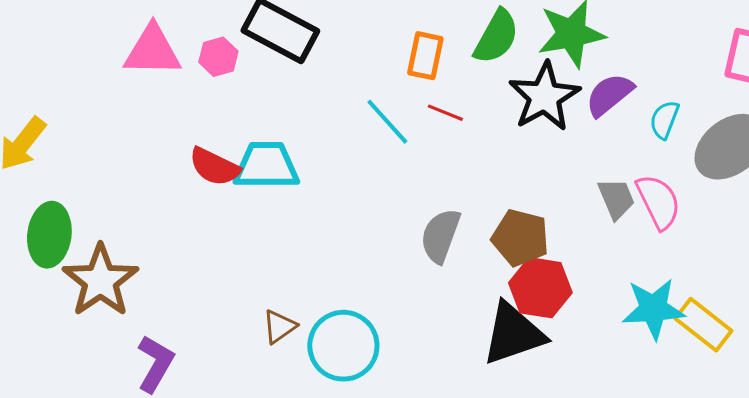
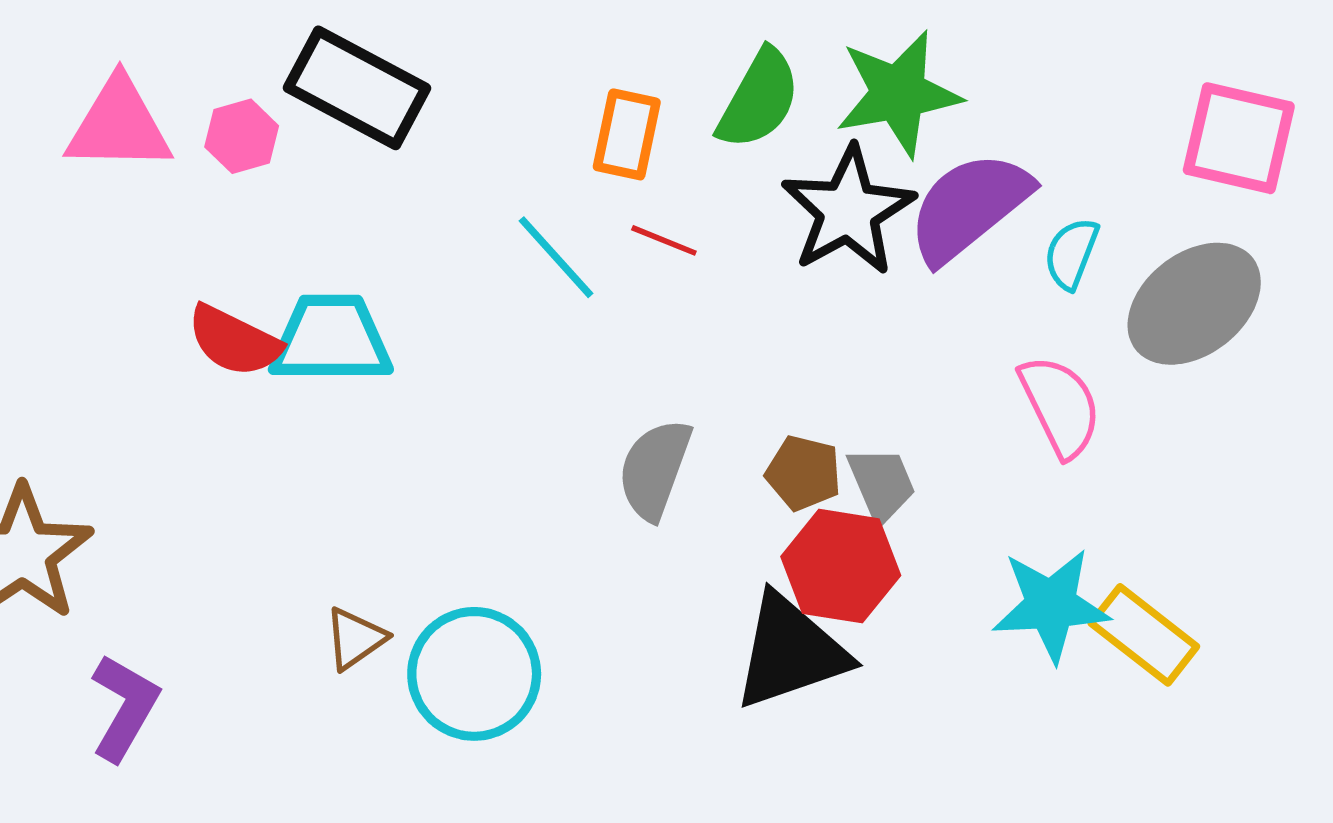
purple semicircle: (609, 95) -> (969, 207), size x1.4
gray trapezoid: (616, 199) -> (882, 484), moved
brown pentagon: (520, 238) -> (803, 473), size x0.7

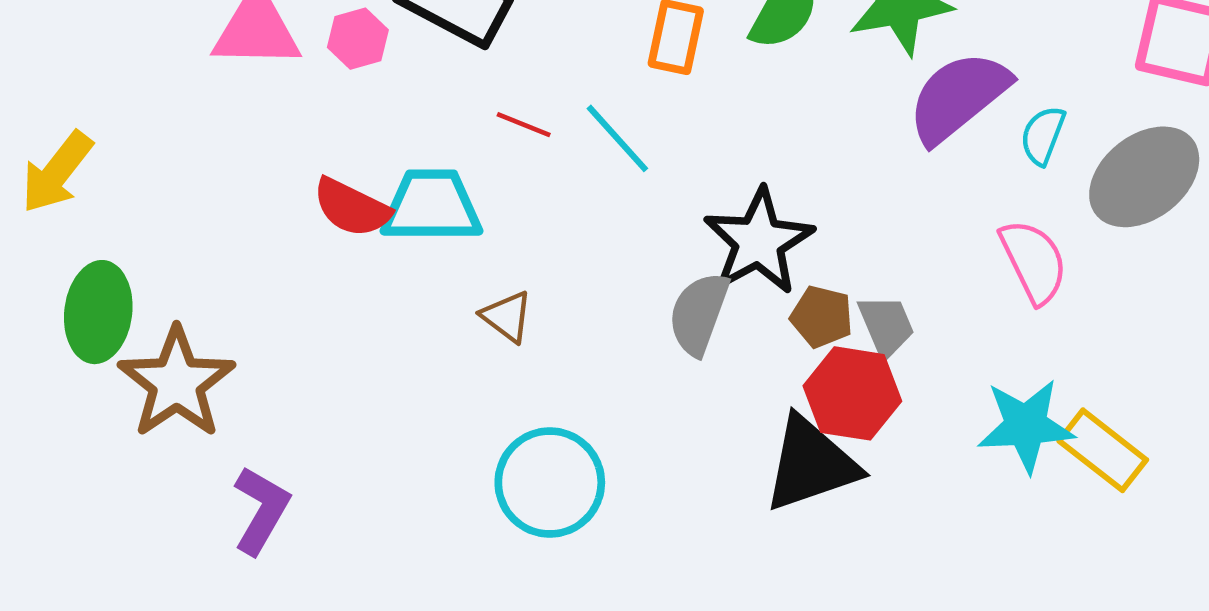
black star: (848, 211) -> (759, 241), moved
red line: (664, 240) -> (524, 125), moved
brown triangle: (355, 639) -> (507, 317), moved, turned -48

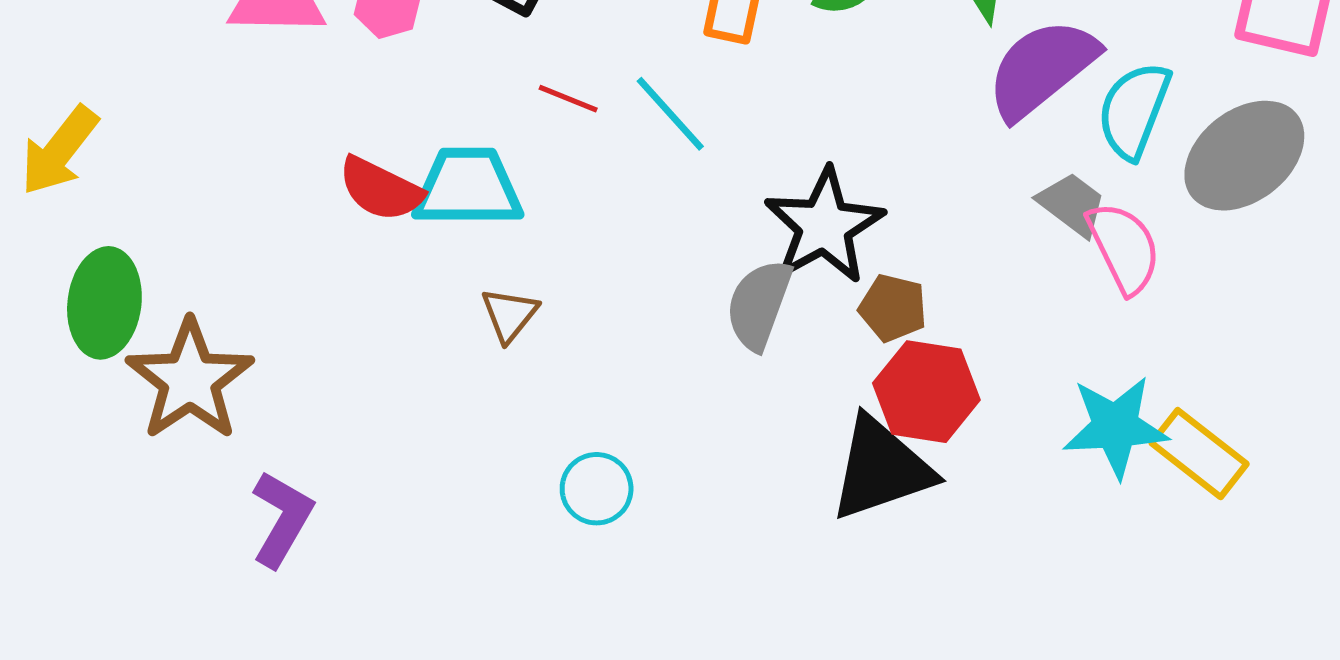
cyan semicircle: (1043, 135) -> (1134, 110), size x1.5
brown triangle: (507, 317) -> (510, 315), moved, turned 32
gray trapezoid: (886, 326) -> (1072, 204), moved, turned -30
cyan circle: (550, 483) -> (597, 489), size x0.6

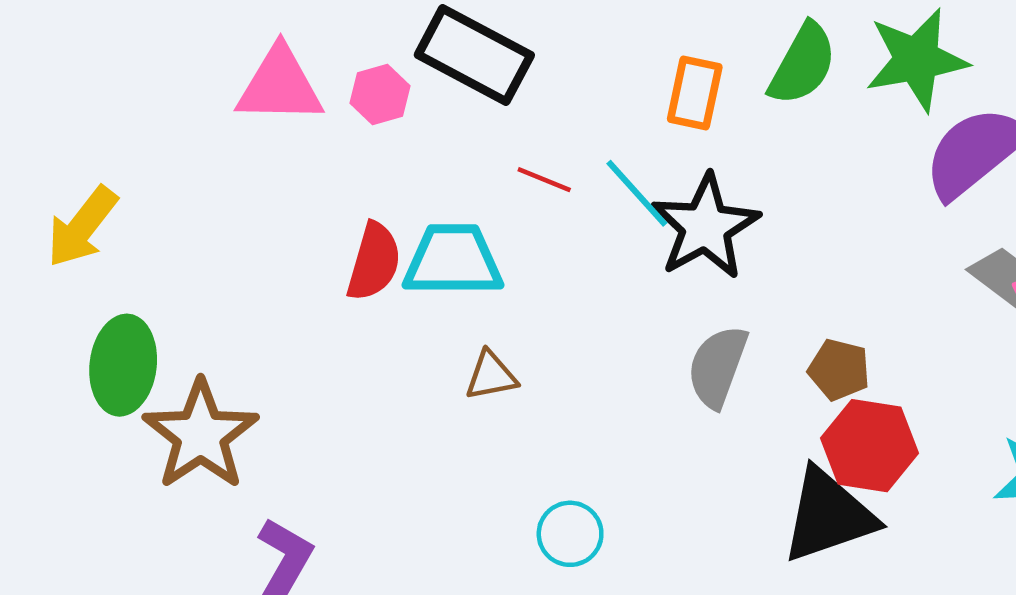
red semicircle: (381, 189) -> (374, 262), turned -100
black star: (824, 226) -> (705, 227), moved
brown triangle: (510, 315) -> (491, 376), turned 40

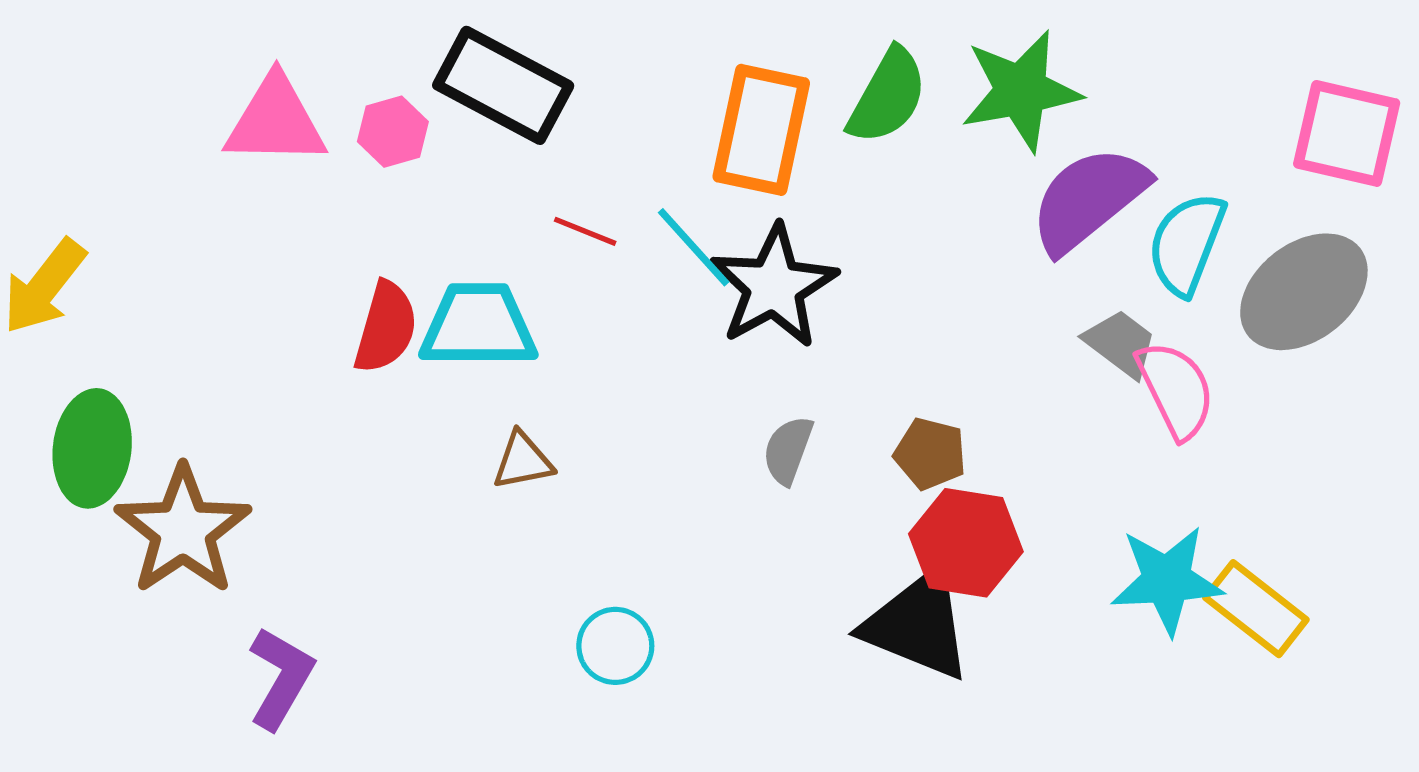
orange rectangle: (695, 93) -> (761, 130), size x1.5
gray semicircle: (717, 367) -> (788, 450), size x0.7
black triangle: (828, 516) -> (918, 625), turned 41

